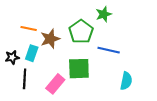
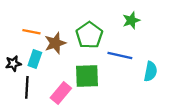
green star: (104, 14) -> (131, 20), moved
cyan semicircle: (126, 81) -> (151, 71), moved

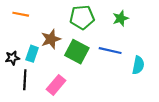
orange line: (31, 32) -> (21, 14), moved
green pentagon: (89, 35) -> (82, 17), moved, turned 30
green square: (87, 76) -> (77, 52), moved, turned 30

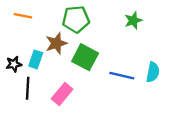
green pentagon: (82, 17) -> (76, 19), moved
blue line: (110, 51) -> (122, 76), moved

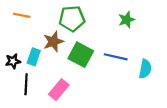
blue line: (122, 76) -> (116, 57), moved

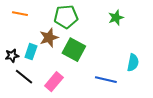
blue line: (116, 57) -> (106, 80), moved
black line: (26, 84) -> (24, 77), turned -54

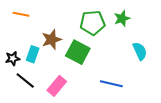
green pentagon: (66, 17) -> (93, 23), moved
cyan semicircle: (133, 63) -> (140, 51), moved, turned -36

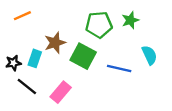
orange line: (21, 14) -> (22, 16), turned -35
blue line: (111, 84) -> (119, 69), moved

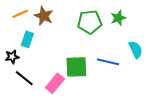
brown star: (55, 43) -> (44, 16), moved, turned -30
green square: (83, 56) -> (76, 67), moved, turned -30
cyan rectangle: (35, 58) -> (27, 39), moved

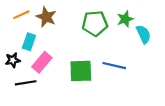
cyan semicircle: (136, 50) -> (144, 34), moved
black line: (24, 78) -> (26, 83), turned -48
pink rectangle: (55, 83) -> (42, 62), moved

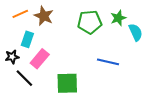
green square: (81, 71) -> (67, 83), moved
black line: (26, 83) -> (24, 78), turned 54

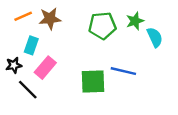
brown star: (44, 16) -> (50, 19), turned -30
green square: (67, 83) -> (93, 82), moved

